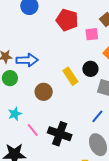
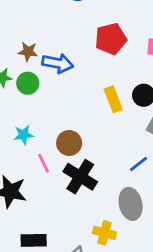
red pentagon: (67, 20) -> (111, 39), moved, turned 30
brown circle: (44, 92) -> (69, 143), moved

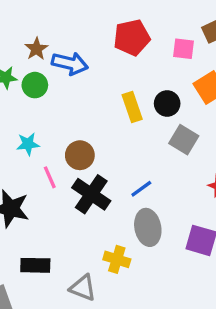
brown star: (28, 52) -> (36, 49), turned 30
blue line: (138, 164) -> (141, 189), moved

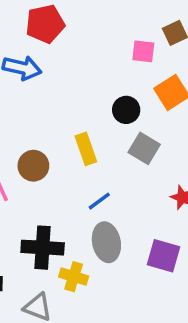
red pentagon: (132, 38) -> (45, 24), moved
yellow rectangle: (132, 107) -> (86, 149), moved
black cross: (91, 194) -> (43, 248), moved, turned -30

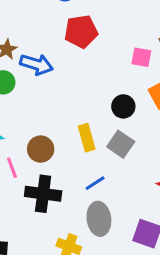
red pentagon: (45, 24) -> (81, 31), moved
gray square: (144, 148) -> (121, 144), moved
black cross: (43, 248) -> (43, 194), moved

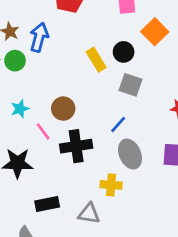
blue arrow: (36, 64) -> (39, 37), turned -76
yellow rectangle: (87, 138) -> (96, 60), moved

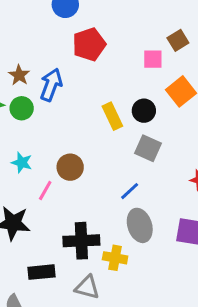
cyan star: (20, 109) -> (22, 163), turned 30
pink line: (43, 131) -> (45, 191), turned 60
black cross: (76, 146) -> (81, 241), moved

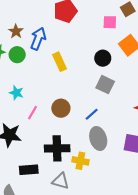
yellow rectangle: (112, 116) -> (59, 62), moved
brown circle: (70, 167) -> (61, 108), moved

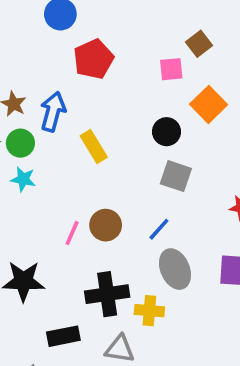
cyan star: (16, 93) -> (23, 179), moved
pink line: (32, 113) -> (72, 233), moved

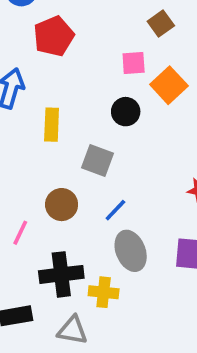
pink square: (171, 69) -> (134, 63), moved
yellow rectangle: (94, 146) -> (52, 125), turned 32
gray square: (176, 176) -> (98, 160), moved
pink line: (72, 233) -> (20, 233), moved

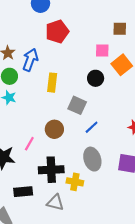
brown square: (161, 23) -> (120, 29), turned 32
blue line: (115, 210) -> (92, 127), moved

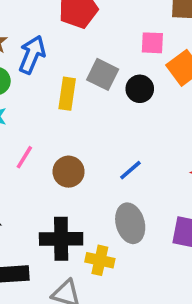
gray square: (77, 105) -> (103, 74), moved
pink line: (29, 144) -> (24, 157), moved

